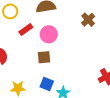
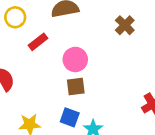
pink circle: (49, 34) -> (75, 59), moved
brown square: (44, 57) -> (76, 86), moved

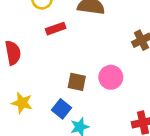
pink circle: (75, 59) -> (111, 77), moved

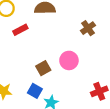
brown square: (77, 82) -> (43, 68), turned -32

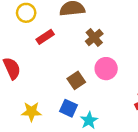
brown cross: (88, 28) -> (94, 37), moved

